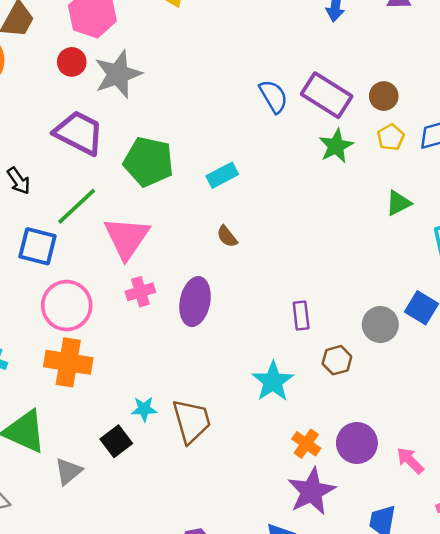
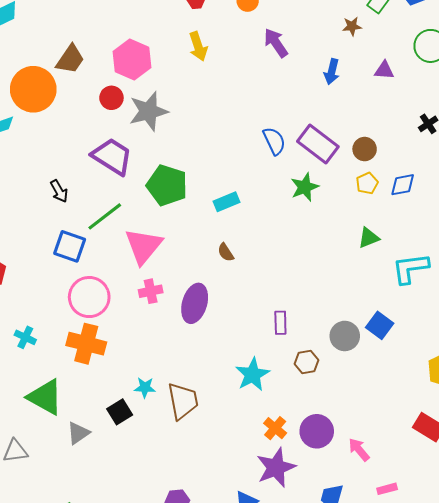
green star: (336, 146) -> (305, 187), moved

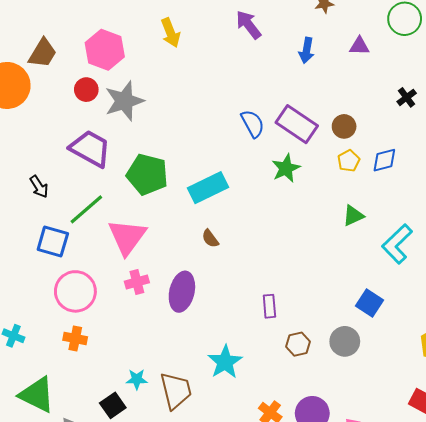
cyan rectangle: (226, 202) -> (208, 188), size x1.5
cyan L-shape: (410, 268) -> (397, 244), turned -33
gray circle: (345, 336) -> (345, 341), moved
orange cross: (86, 344) -> (75, 339), size x0.6
cyan star: (252, 375) -> (225, 362), moved

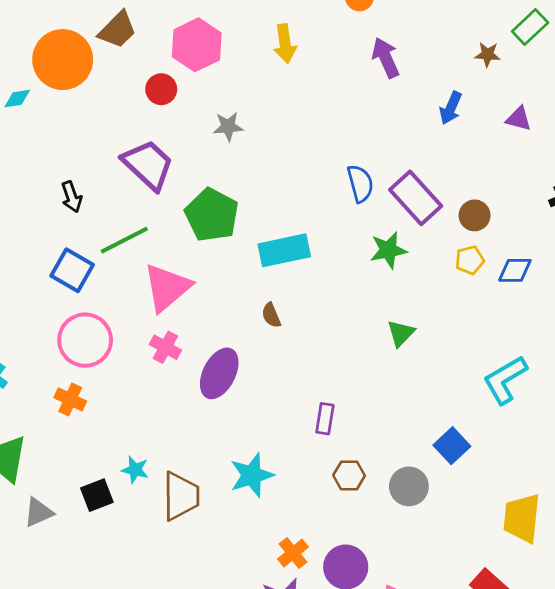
gray star: (124, 101) -> (228, 127), moved, size x0.6
green triangle: (353, 216) -> (401, 333), moved, turned -35
pink cross: (137, 282) -> (165, 347), turned 30

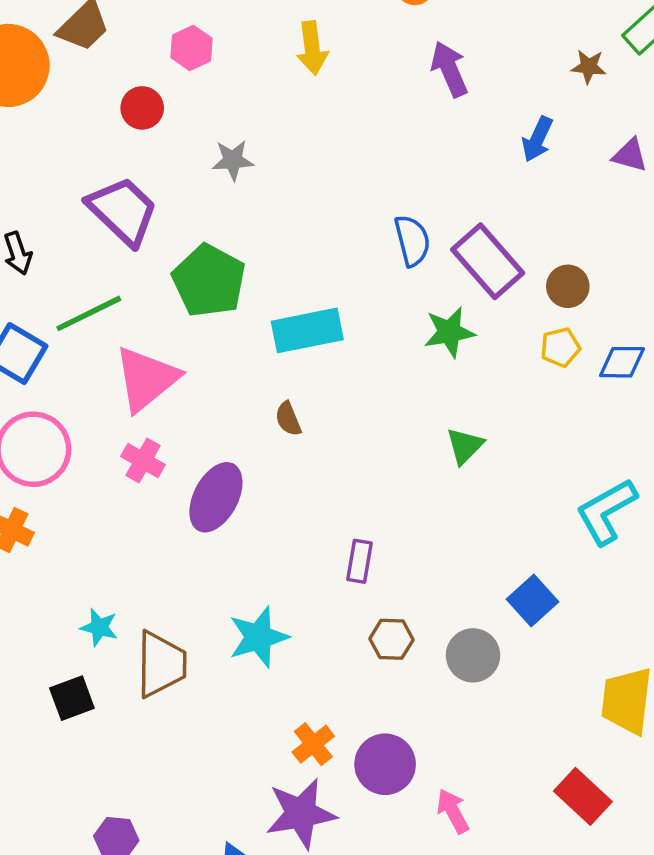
pink hexagon: (197, 45) -> (192, 48), size x0.6
black square: (97, 495) -> (72, 698), moved

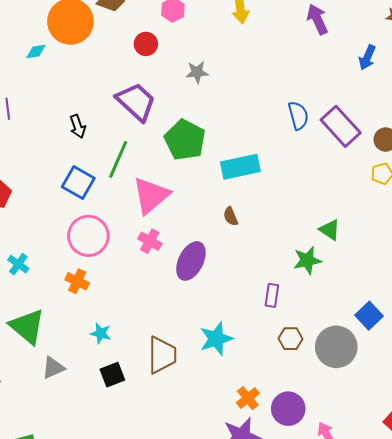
green line: (89, 313) -> (118, 159), turned -39
green star: (449, 332) -> (307, 260), moved
green triangle: (465, 446) -> (330, 230), turned -40
cyan star: (99, 627) -> (101, 333), moved
gray circle: (473, 655) -> (336, 347), size x1.4

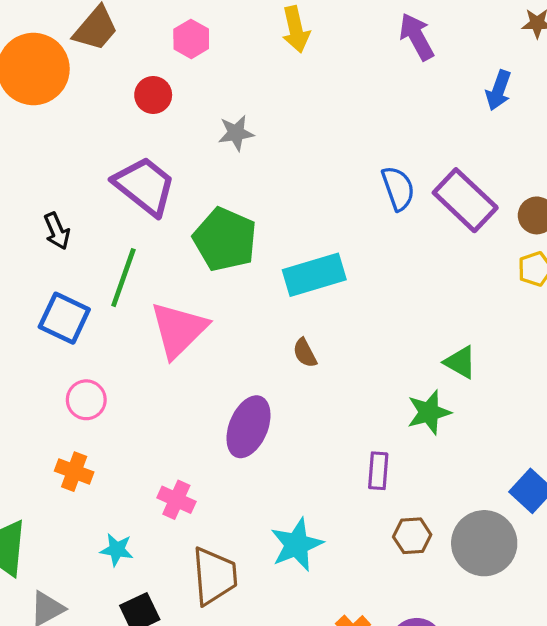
pink circle: (88, 236) -> (86, 400), size x0.6
pink cross: (150, 241) -> (176, 500), moved

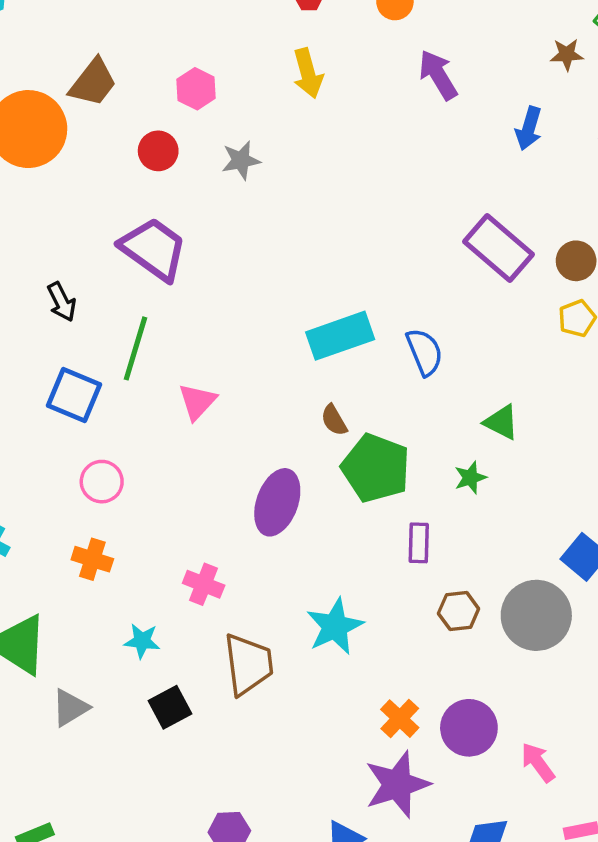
gray star: (236, 133) -> (241, 160), moved
blue semicircle: (398, 188) -> (425, 352), moved
green pentagon: (225, 239) -> (376, 468), moved
pink triangle: (179, 330) -> (197, 402), size x0.6
green star: (429, 412) -> (470, 478), size x0.7

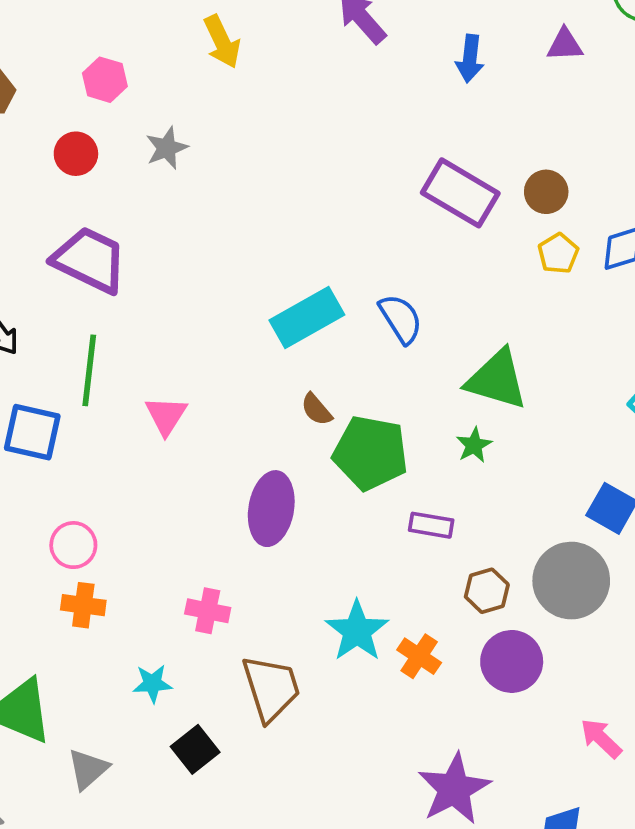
green triangle: (501, 422) -> (497, 380), size x1.6
pink circle: (102, 482) -> (73, 545), moved
purple rectangle: (419, 543) -> (431, 525), turned -72
orange cross: (400, 719) -> (419, 656), moved
purple circle: (469, 728) -> (512, 661), moved

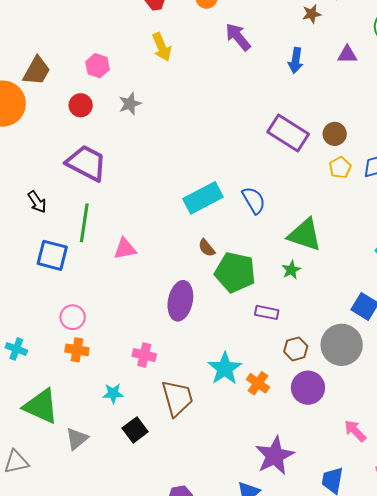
pink triangle: (166, 416) -> (125, 249), turned 45

